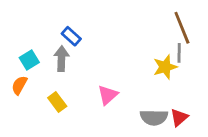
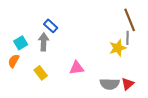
pink triangle: (108, 95) -> (77, 68), turned 35

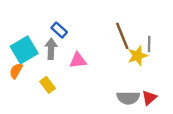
brown line: (130, 20) -> (122, 36), moved
cyan square: (21, 43) -> (24, 50), size x1.6
pink triangle: (77, 68) -> (78, 60), moved

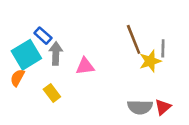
blue rectangle: (59, 30) -> (43, 36), moved

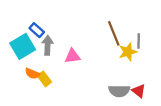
orange semicircle: (17, 78) -> (32, 74), moved, turned -96
red triangle: (163, 107) -> (139, 91), turned -40

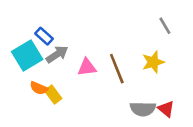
brown line: (114, 33) -> (117, 69), moved
gray line: (139, 41) -> (165, 26), moved, turned -32
gray arrow: (48, 45) -> (57, 54), turned 54

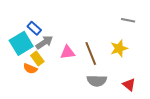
gray line: (165, 26) -> (128, 20), turned -48
yellow rectangle: (53, 95) -> (37, 58), moved
gray semicircle: (143, 109) -> (97, 81), moved

